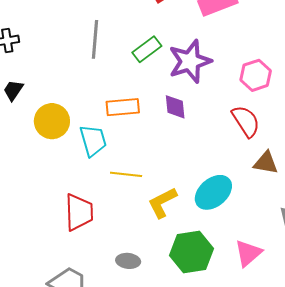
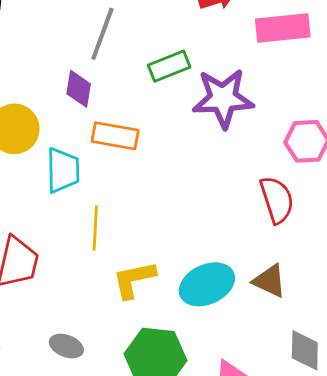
purple diamond: (175, 107) -> (79, 89), moved
brown triangle: (266, 163) -> (270, 281), moved
yellow line: (126, 174) -> (95, 228), turned 72

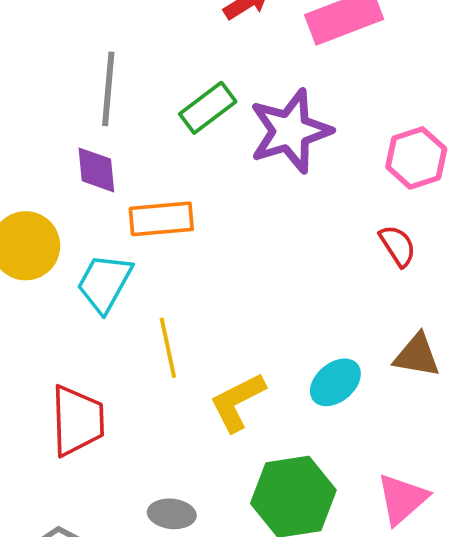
cyan trapezoid: (63, 170) -> (104, 283), turned -135
red semicircle: (277, 200) -> (398, 246), size x0.7
cyan ellipse: (207, 284) -> (335, 382), size x0.7

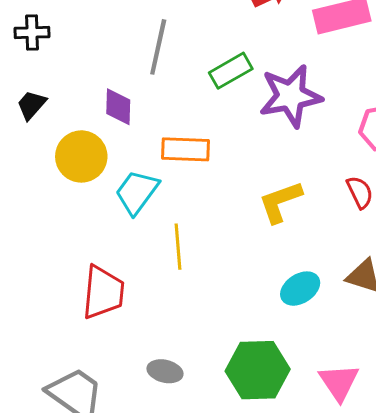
purple diamond: (96, 170) -> (118, 107), moved
yellow L-shape: (237, 402) -> (280, 202), moved
pink triangle: (402, 499) -> (339, 382), turned -30

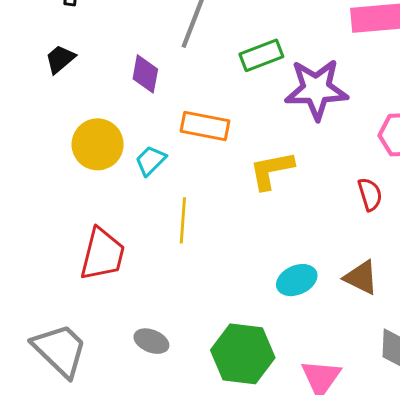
yellow circle: (81, 156) -> (98, 144), moved
cyan trapezoid: (137, 192) -> (151, 161), size x0.7
yellow L-shape: (280, 202) -> (271, 170), moved

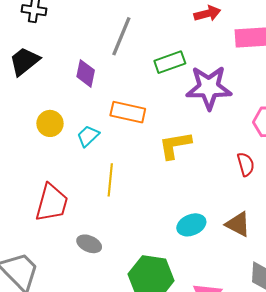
black trapezoid: (60, 59) -> (24, 61), size x1.4
yellow circle: (98, 144) -> (50, 123), size x0.7
gray ellipse: (151, 341) -> (89, 244), moved

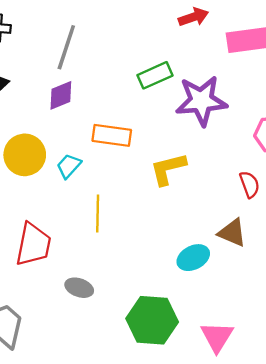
gray line: (121, 36) -> (66, 47), moved
purple diamond: (86, 73) -> (61, 95), turned 60
yellow circle: (50, 123) -> (25, 155), size x1.4
brown triangle: (238, 224) -> (232, 233), moved

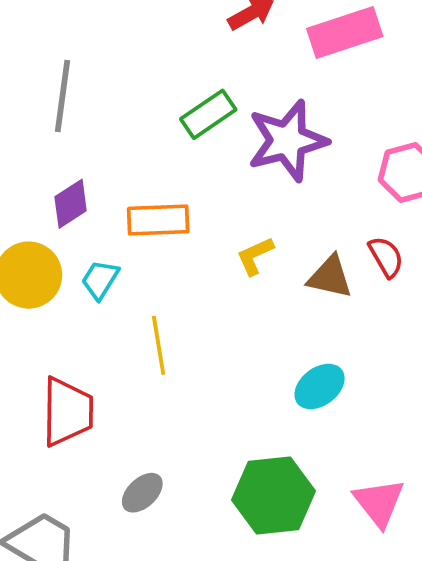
purple diamond: (61, 95) -> (71, 204), moved
yellow L-shape: (168, 169) -> (255, 256), size x0.7
brown triangle: (232, 233) -> (330, 277), moved
gray ellipse: (79, 288) -> (142, 493), moved, turned -52

